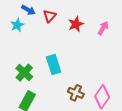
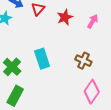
brown cross: (76, 93) -> (83, 61), moved

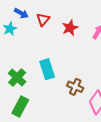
brown cross: (83, 61) -> (75, 87), moved

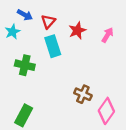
cyan rectangle: (47, 69) -> (53, 46), moved
green cross: (17, 77) -> (25, 65), moved, turned -30

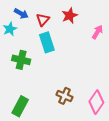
red star: (77, 31) -> (70, 16), moved
brown cross: (83, 94) -> (64, 96), moved

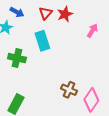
red triangle: (43, 20) -> (45, 13), moved
brown cross: (64, 96) -> (69, 90), moved

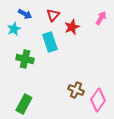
red star: (65, 14) -> (72, 27), moved
pink arrow: (92, 31) -> (101, 18), moved

